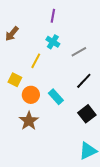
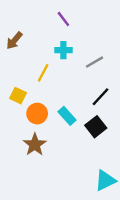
purple line: (53, 16) -> (63, 19), turned -48
cyan cross: (53, 42) -> (63, 50), turned -32
black square: (87, 114) -> (96, 127), moved

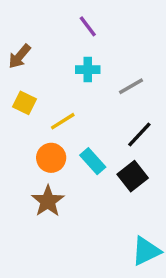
yellow line: (43, 73) -> (63, 121), moved, turned 30
yellow square: (18, 96) -> (25, 103), moved

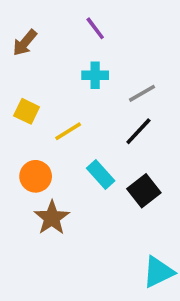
brown arrow: (20, 56) -> (25, 43), moved
black line: (139, 135) -> (138, 131), moved
orange circle: (51, 158) -> (36, 176), moved

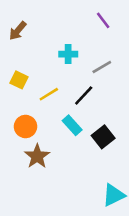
purple line: (95, 28) -> (103, 20), moved
black line: (138, 131) -> (84, 95), moved

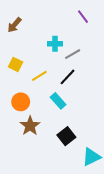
gray line: (102, 67) -> (73, 54), moved
black square: (103, 137) -> (66, 136), moved

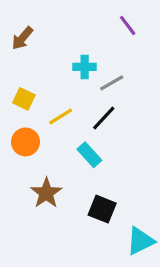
orange circle: (21, 102) -> (25, 142), moved
black square: (66, 136) -> (102, 209), turned -30

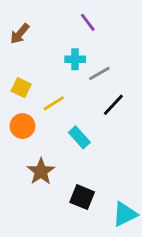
purple line: (128, 25) -> (88, 22), moved
black line: (104, 118) -> (113, 105), moved
black square: (102, 209) -> (82, 197), moved

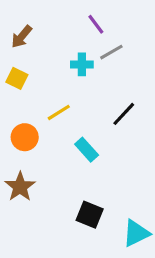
gray line: (99, 73) -> (111, 52), moved
yellow square: (21, 88) -> (17, 78), moved
brown star: (41, 171) -> (20, 187), moved

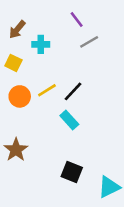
cyan cross: (82, 64) -> (41, 44), moved
black line: (124, 114) -> (73, 91), moved
orange circle: (25, 137) -> (20, 96), moved

